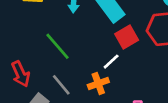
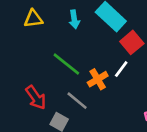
orange cross: (98, 84) -> (98, 79), moved

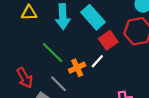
cyan arrow: (74, 19) -> (63, 17), size x1.6

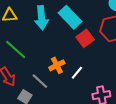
green line: (53, 53) -> (16, 50), moved
white line: (97, 61) -> (77, 73), moved

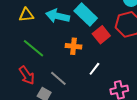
cyan arrow: (41, 18) -> (58, 16), turned 110
orange cross: (57, 65) -> (74, 46), moved, turned 35

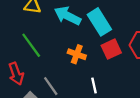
white line: (94, 69) -> (94, 86), turned -64

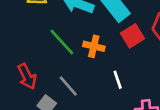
green line: (31, 45) -> (62, 42), moved

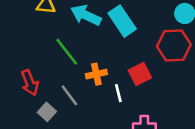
red square: (132, 36) -> (140, 74), moved
orange cross: (94, 46) -> (96, 74), moved, turned -30

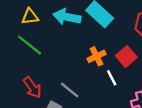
green line: (67, 52) -> (30, 45), moved
orange cross: (96, 74) -> (97, 56), moved

